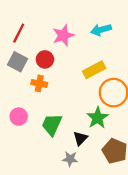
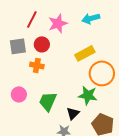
red line: (19, 33) -> (32, 19), moved
gray square: (18, 62) -> (18, 46), turned -36
green star: (98, 118) -> (88, 95), turned -30

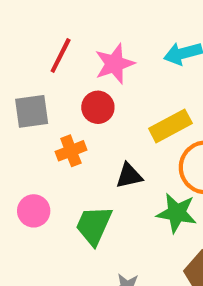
red circle: (42, 44) -> (98, 107), moved
orange cross: (37, 65) -> (71, 151), turned -32
black triangle: (73, 113) -> (129, 176), moved, turned 32

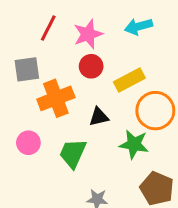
red circle: (98, 107) -> (91, 66), moved
orange cross: (71, 151) -> (56, 98), size x1.6

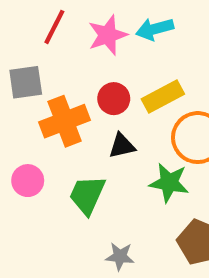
cyan arrow: (139, 27) -> (155, 29), moved
red circle: (91, 66) -> (114, 99), moved

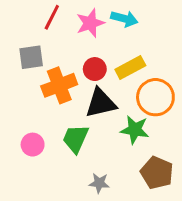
cyan arrow: (155, 29) -> (124, 19), turned -150
black triangle: (122, 146) -> (101, 103), size x1.6
pink circle: (28, 181) -> (33, 145), moved

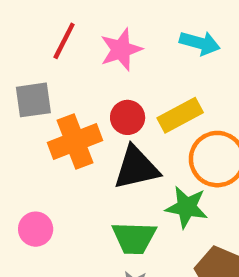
cyan arrow: (124, 19) -> (200, 43), moved
green trapezoid: (76, 139) -> (134, 238), moved, turned -112

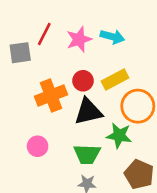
cyan arrow: (200, 43) -> (112, 37), moved
gray square: (33, 100) -> (20, 53), moved
pink circle: (36, 229) -> (38, 146), moved

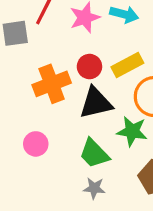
green trapezoid: (87, 154) -> (94, 153), turned 44

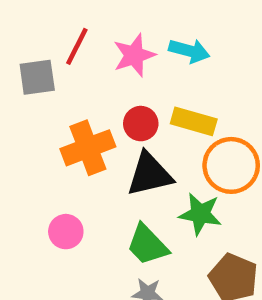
yellow rectangle: (127, 65) -> (194, 121), turned 44

